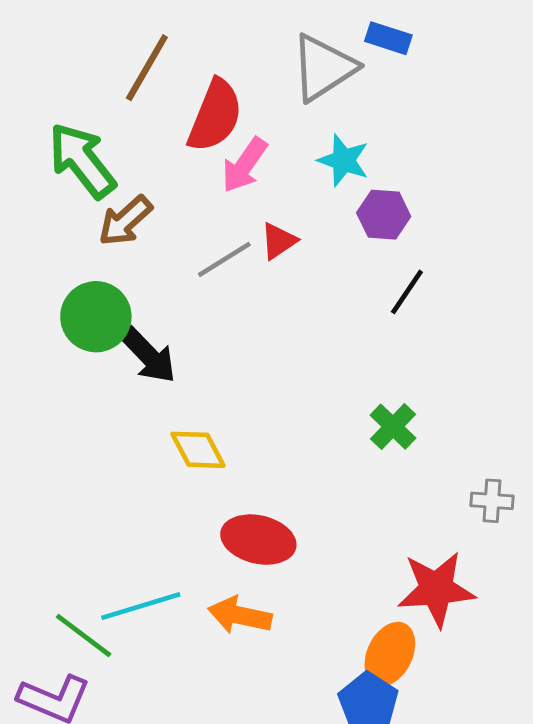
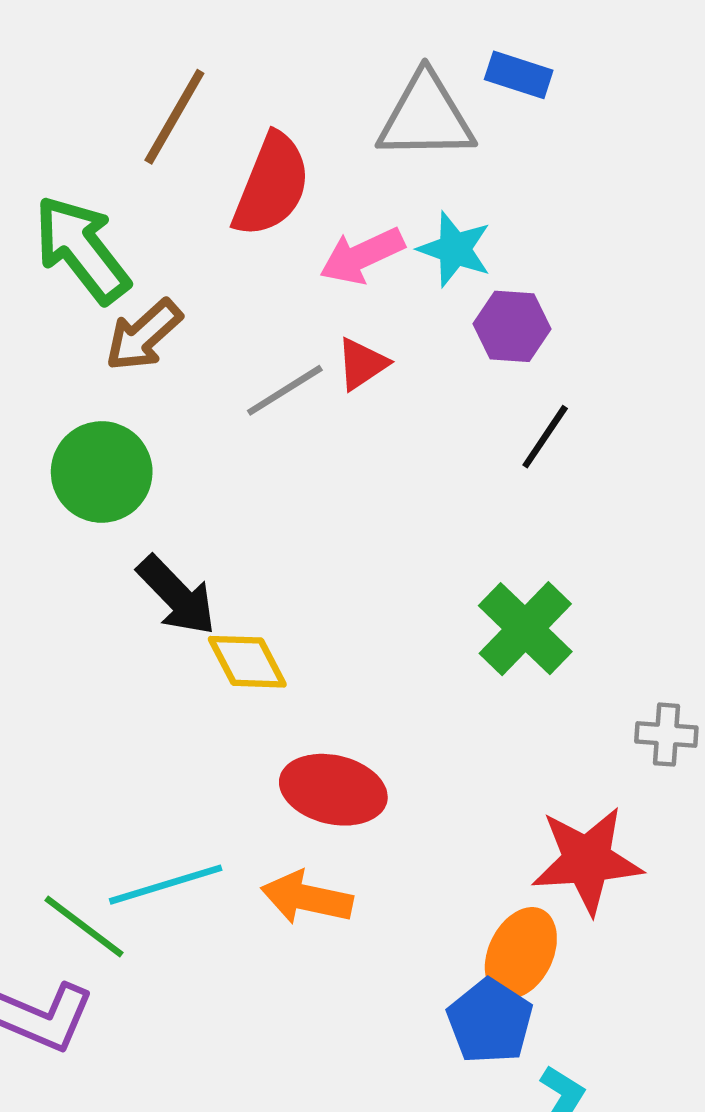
gray triangle: (323, 68) -> (426, 117), turned 32
pink arrow: (244, 165) -> (362, 256), moved, turned 30
black arrow: (149, 355) -> (177, 596), moved
green cross: (393, 427) -> (525, 629), size x1.4

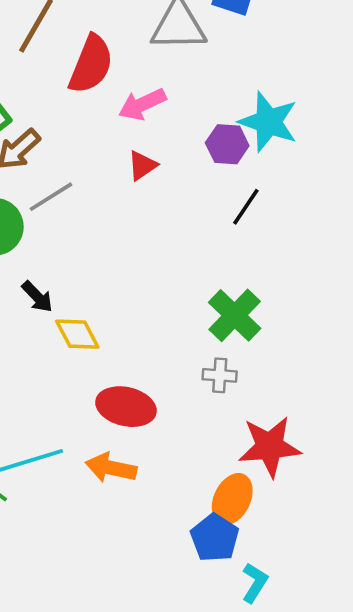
cyan star: (455, 249) -> (268, 122), moved, size x1.4
gray line: (285, 390) -> (51, 197), moved
black arrow: (177, 596) -> (37, 297), size x0.7
gray cross: (666, 735) -> (220, 375), moved

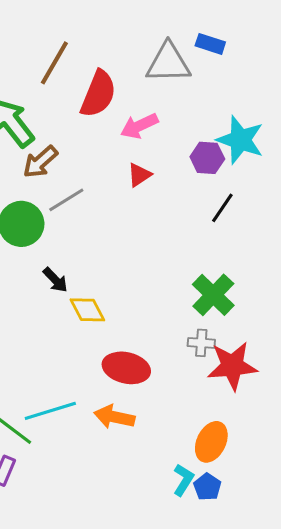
red star: (270, 447) -> (232, 366), moved
blue pentagon: (215, 538) -> (207, 487), moved, size x0.7
cyan L-shape: (255, 583) -> (183, 480), moved

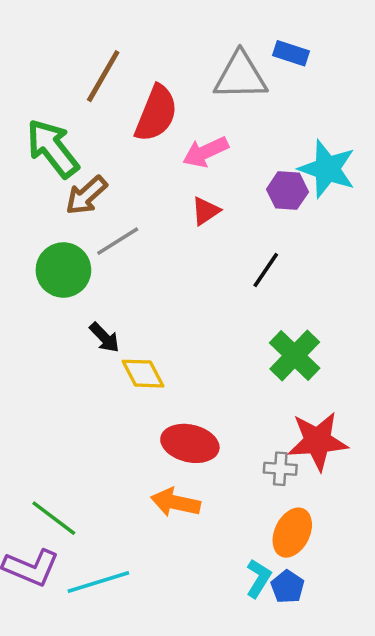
black line: (222, 208) -> (266, 270), moved
gray cross: (201, 343) -> (280, 469), moved
cyan line: (50, 411) -> (98, 582), moved

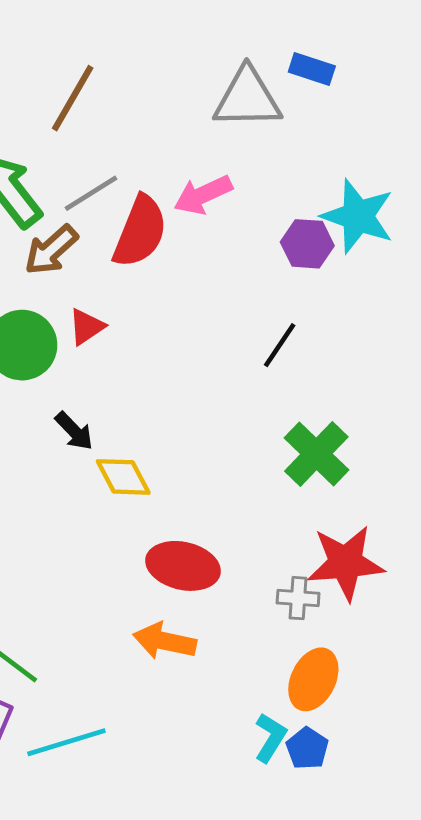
red semicircle: (156, 113) -> (140, 232), moved
red triangle: (206, 211) -> (86, 327), moved
gray line: (118, 241) -> (91, 193), moved

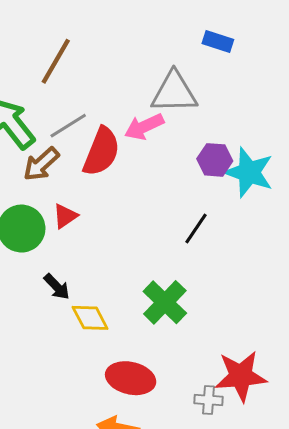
gray triangle: (247, 98) -> (174, 92), moved
cyan star: (358, 216) -> (249, 172), moved
green cross: (316, 454) -> (165, 302), moved

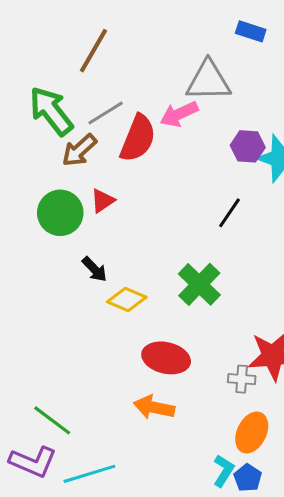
yellow diamond: (90, 318) -> (127, 299), turned -39

